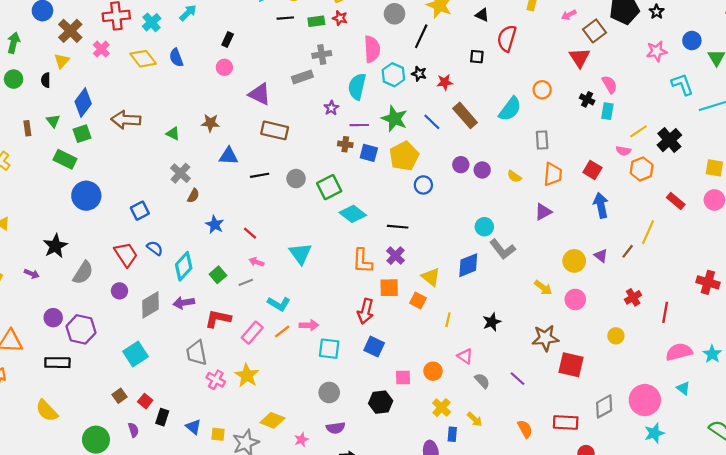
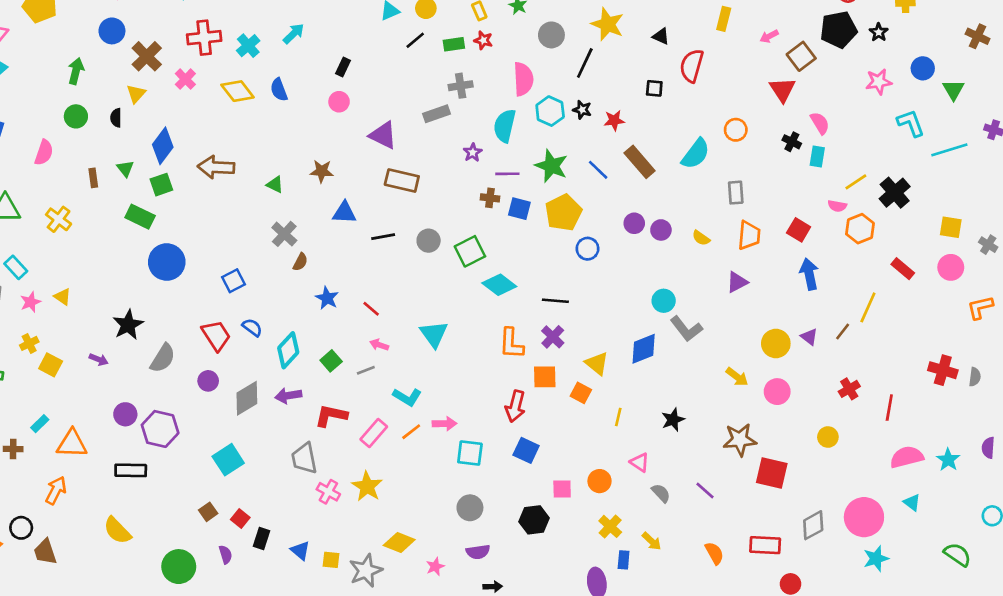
black line: (285, 18) -> (415, 40), turned -35

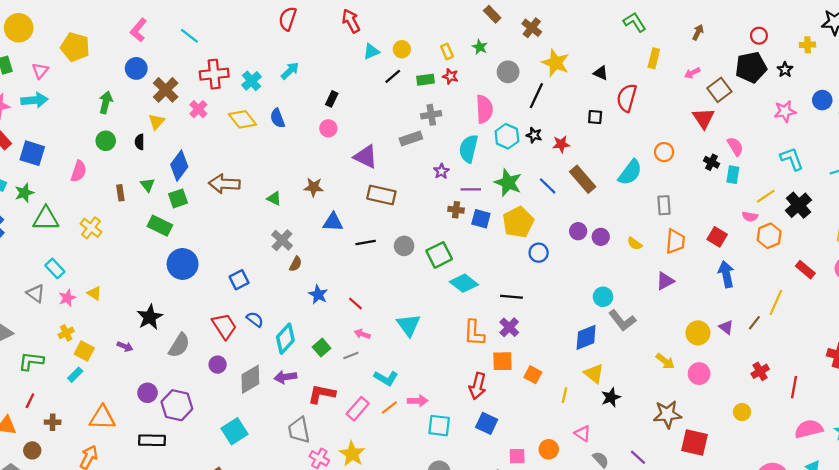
cyan L-shape: (911, 123) -> (792, 159), moved
yellow triangle: (597, 364) -> (594, 374), moved
cyan rectangle: (40, 424) -> (75, 375), moved

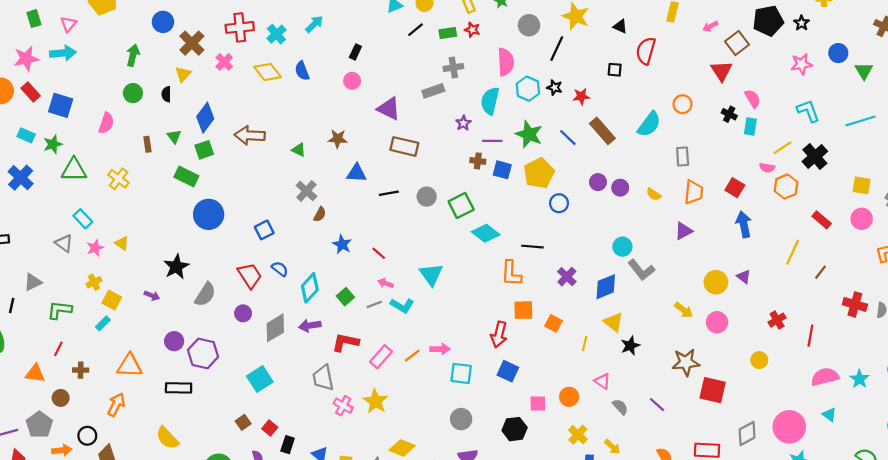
brown line: (754, 323) -> (820, 272), moved
purple cross: (509, 327) -> (567, 277), moved
orange L-shape: (474, 333) -> (511, 273), moved
cyan L-shape: (386, 378) -> (402, 306), moved

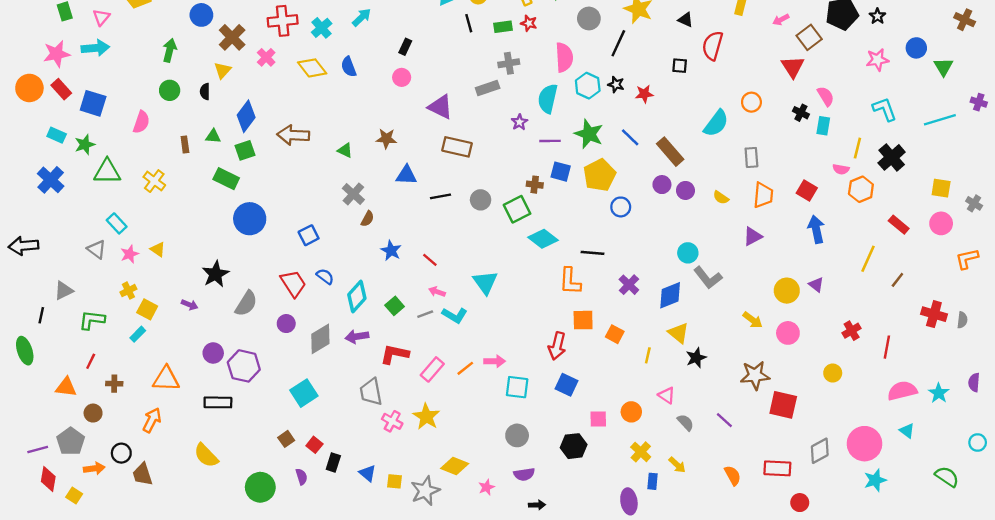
black line: (416, 30) -> (469, 23), turned -66
brown rectangle: (602, 131) -> (670, 152), moved
green triangle: (174, 136) -> (213, 136), turned -48
yellow line: (783, 148) -> (857, 148), turned -42
brown cross: (478, 161) -> (535, 185), moved

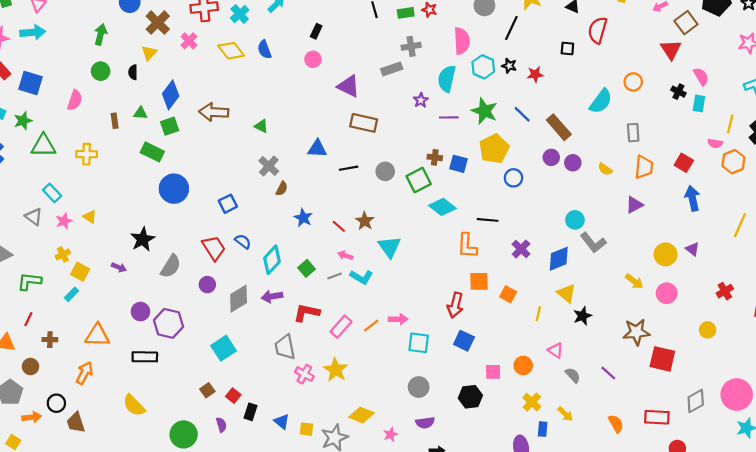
brown star: (386, 139) -> (365, 221), moved, turned 30
blue square: (561, 172) -> (459, 164), moved
yellow cross: (154, 181) -> (87, 154), turned -36

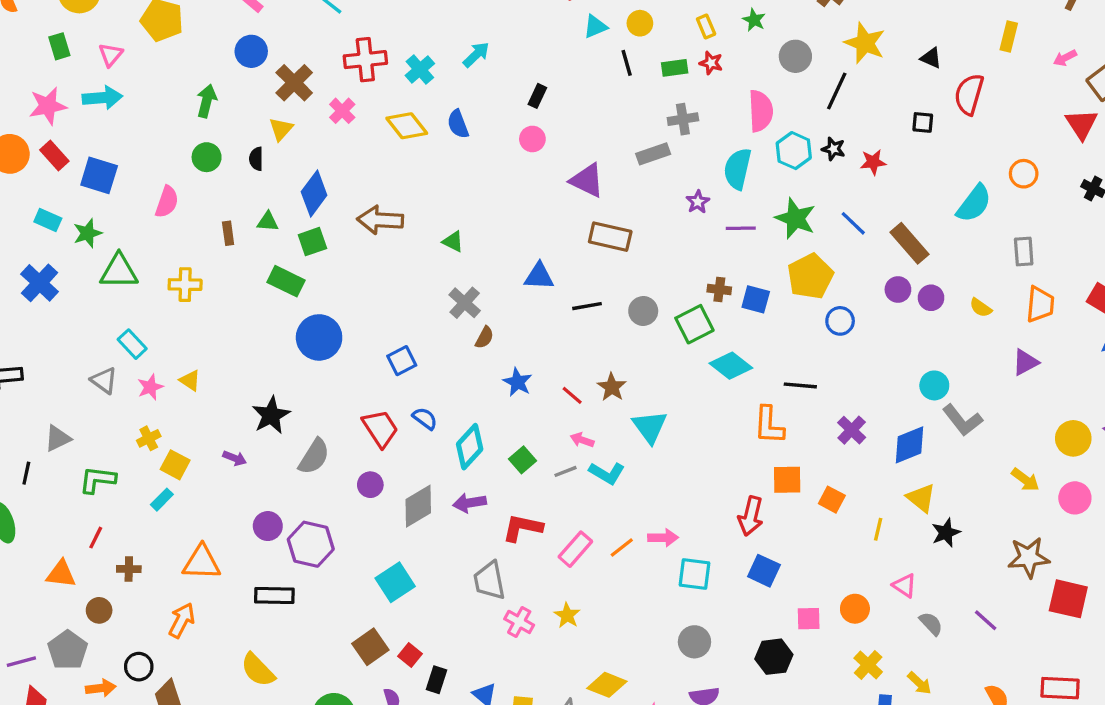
yellow star: (336, 370) -> (567, 615), size x0.7
brown square: (207, 390) -> (370, 647), size x1.5

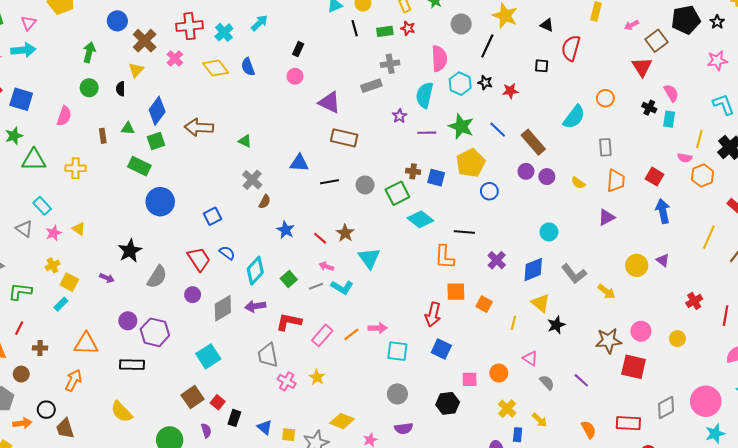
gray L-shape: (962, 420) -> (574, 274), moved
pink circle: (1075, 498) -> (641, 331), moved

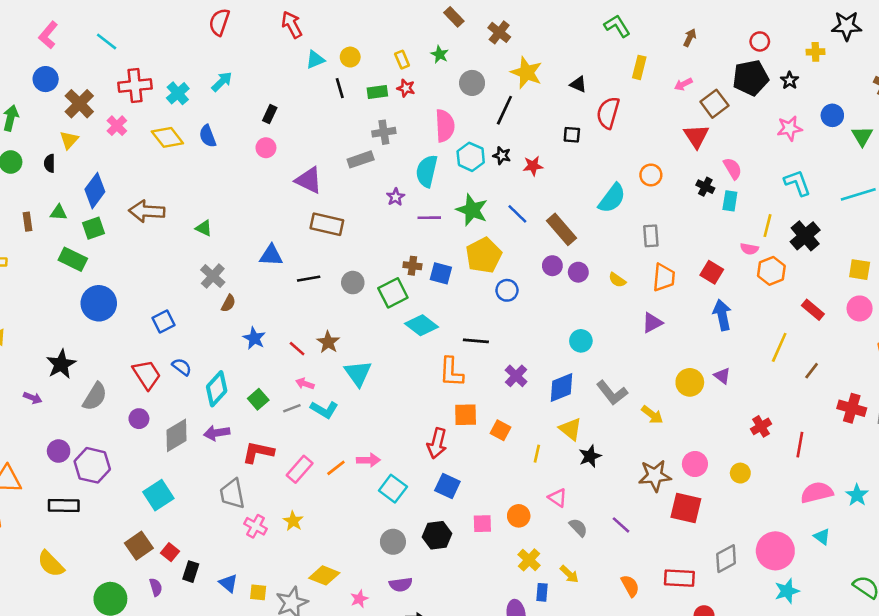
cyan square: (397, 351) -> (393, 489), turned 30
black hexagon: (448, 403) -> (437, 535), moved

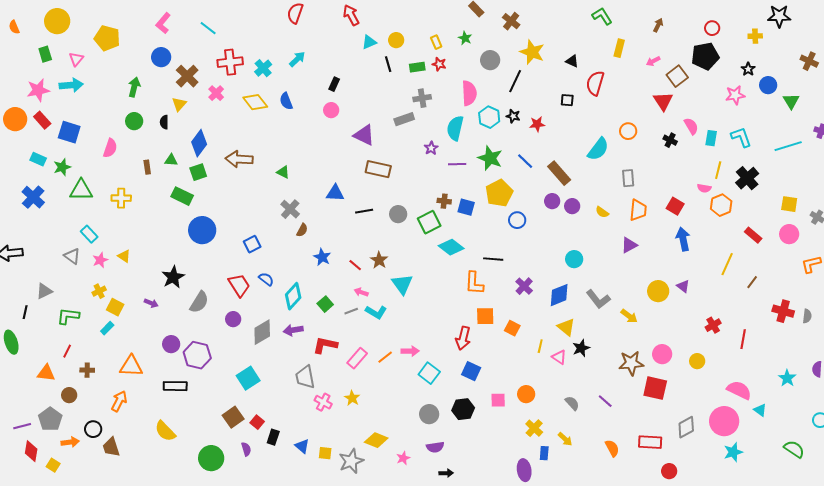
black star: (790, 80) -> (748, 69), moved
cyan rectangle: (730, 201) -> (711, 138), moved
pink semicircle: (817, 493) -> (739, 390), moved, turned 40
pink triangle: (558, 498) -> (559, 357), moved

